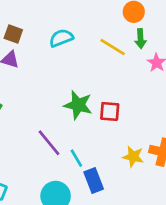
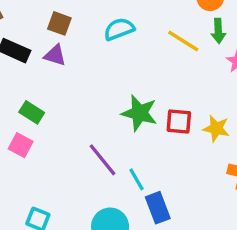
yellow star: (133, 157) -> (216, 128), moved

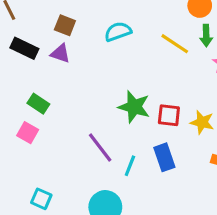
cyan line: (137, 179) -> (130, 166), turned 50
blue rectangle: (158, 208) -> (164, 157), moved

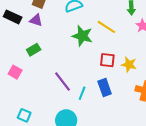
yellow line: (175, 44) -> (106, 27), moved
green rectangle: (38, 104) -> (34, 50), moved, turned -64
green star: (134, 107) -> (82, 36), moved

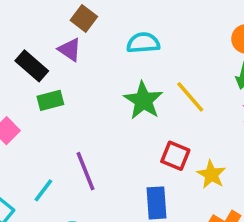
black rectangle: (13, 17) -> (32, 66), moved
cyan line: (82, 93) -> (43, 190), moved

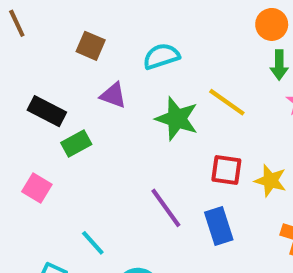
purple triangle: (70, 50) -> (113, 95), moved
purple line: (86, 171) -> (166, 208), moved
cyan line: (43, 190) -> (93, 243), turned -65

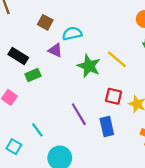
cyan semicircle: (161, 56) -> (72, 34), moved

